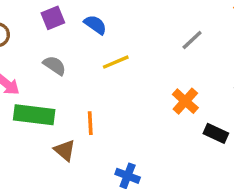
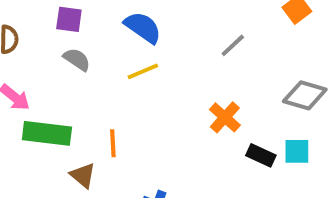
purple square: (53, 18) -> (69, 19), turned 30
blue semicircle: (95, 25) -> (143, 27), moved, size x1.4
gray semicircle: (55, 65) -> (77, 59), moved

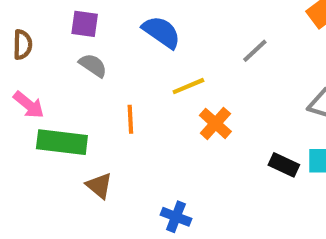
yellow line: (143, 71) -> (188, 86), moved
orange cross: (225, 117) -> (215, 123), moved
orange line: (113, 143) -> (130, 119), moved

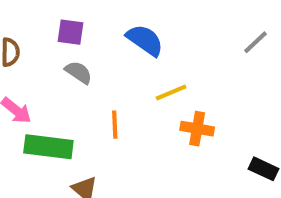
gray line: (255, 51) -> (255, 42), moved
orange cross: (215, 123) -> (197, 129), turned -32

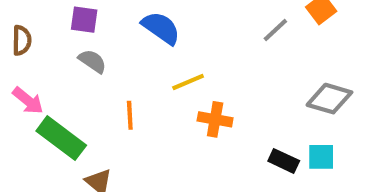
green rectangle: (48, 147) -> (61, 138), turned 30

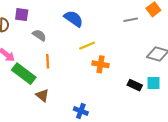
purple square: (84, 20) -> (22, 15), moved
gray line: (275, 30) -> (131, 20), turned 32
orange line: (130, 115) -> (48, 61), moved

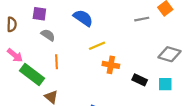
purple square: (22, 15) -> (39, 14), moved
black rectangle: (135, 85) -> (140, 80), moved

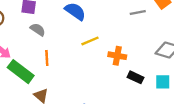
orange cross: (111, 65) -> (117, 56), moved

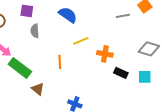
gray semicircle: (38, 30) -> (35, 31), turned -128
orange line: (47, 58) -> (60, 62), moved

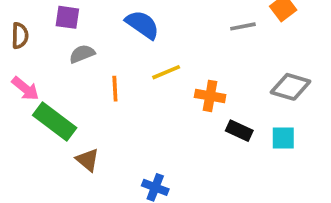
gray semicircle: (35, 31) -> (82, 54), turned 72
orange line: (60, 62) -> (115, 89), moved

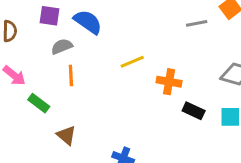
blue semicircle: (142, 25) -> (88, 22), moved
orange line: (115, 89) -> (71, 76), moved
green rectangle: (55, 122) -> (39, 103), size x0.6

